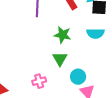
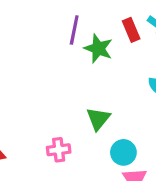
green star: (63, 35) -> (98, 49), moved

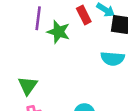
green triangle: (98, 119) -> (28, 86), moved

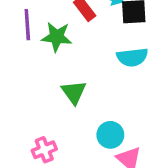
green triangle: (28, 86) -> (74, 92), moved

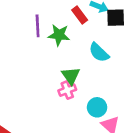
cyan semicircle: (132, 57) -> (99, 52), moved, turned 50
pink cross: (44, 150) -> (67, 90), moved

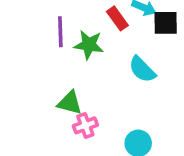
green triangle: (71, 76) -> (70, 103), moved, turned -42
pink cross: (67, 90) -> (85, 125), moved

